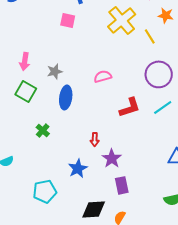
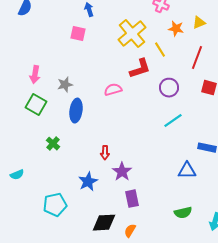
purple circle: (159, 74) -> (169, 88), size x0.7
red L-shape: (130, 107) -> (140, 69), moved

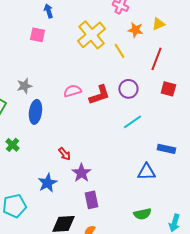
red L-shape: (140, 69) -> (99, 95), moved
red arrow: (105, 153) -> (64, 154), turned -40

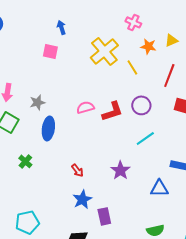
purple star: (81, 173) -> (120, 170), moved
blue star: (47, 183) -> (82, 199), moved

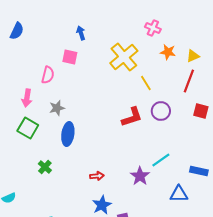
yellow triangle: (171, 40) -> (193, 56), moved
yellow line: (132, 67) -> (146, 83), moved
pink semicircle: (85, 107) -> (48, 75), moved, turned 120
cyan line: (145, 138) -> (161, 160), moved
red arrow: (77, 170) -> (97, 176), turned -56

